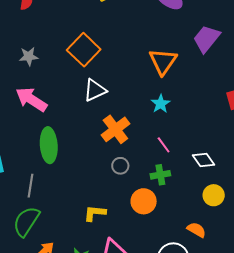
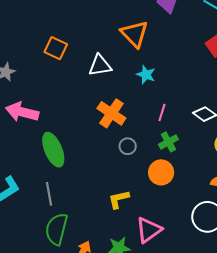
orange square: (84, 50) -> (56, 48), size x0.7
white triangle: (95, 90) -> (100, 66), moved, turned 35
pink line: (164, 145) -> (162, 113), turned 72

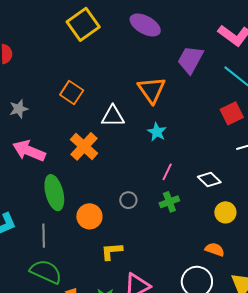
orange cross: (111, 113) -> (84, 146), moved
orange circle: (161, 172) -> (89, 216), moved
green semicircle: (56, 229) -> (46, 272), turned 92

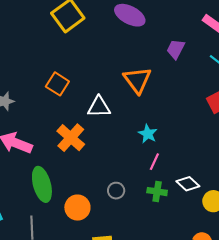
purple trapezoid: (190, 60) -> (176, 49), size x0.7
cyan star: (157, 132) -> (148, 134), moved
white diamond: (209, 180) -> (188, 184), moved
green cross: (169, 202) -> (157, 192), turned 30

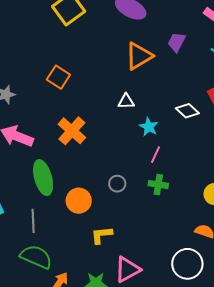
orange triangle: (137, 80) -> (139, 56), moved, turned 36
white triangle: (99, 107) -> (126, 101), moved, size x0.7
white diamond: (188, 184) -> (187, 111), moved

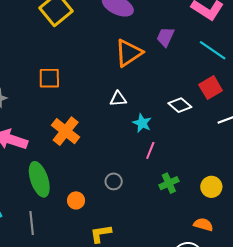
orange square: (58, 77) -> (49, 78), turned -30
green cross: (158, 185) -> (169, 183), moved, turned -30
orange circle: (79, 201) -> (76, 200), size x0.7

